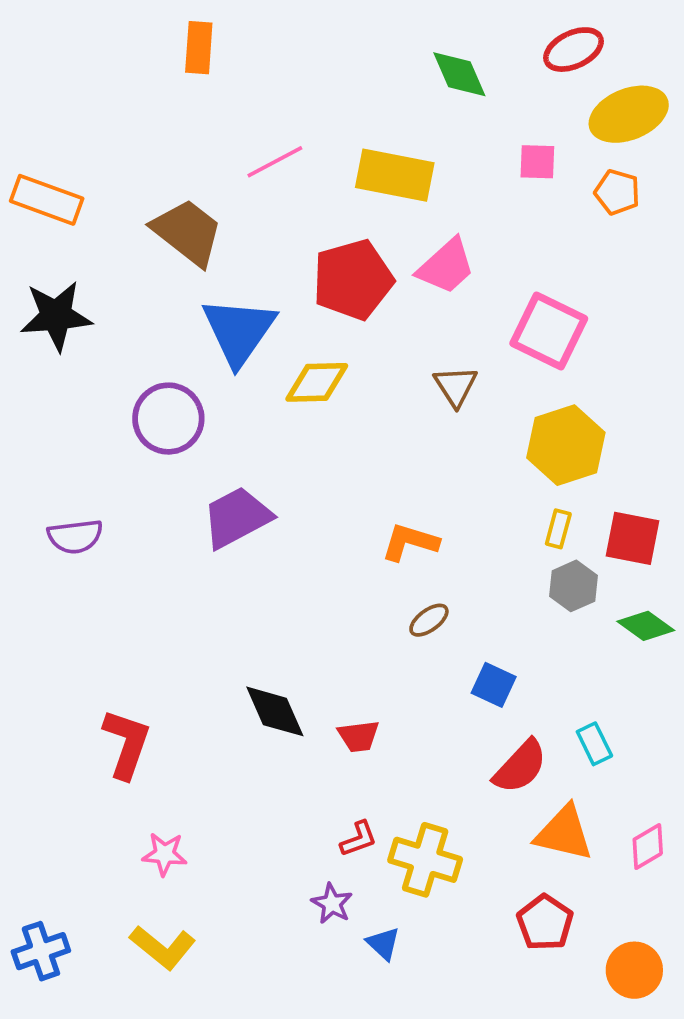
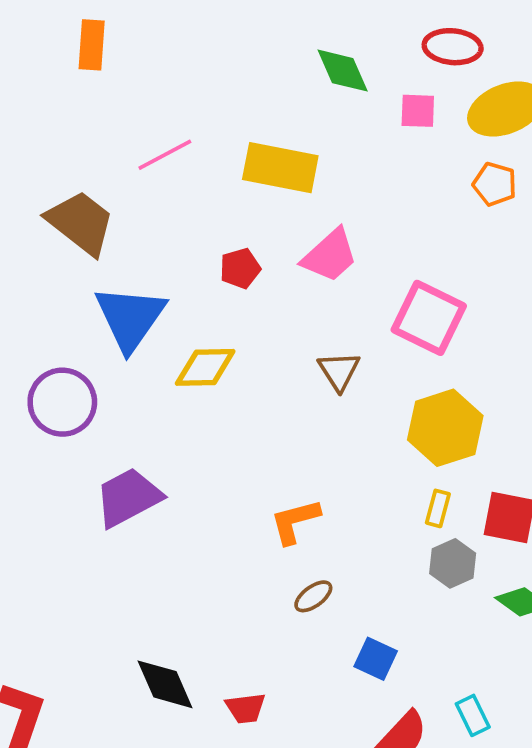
red ellipse: (574, 50) -> (453, 47), turned 30
pink square: (537, 162) -> (418, 111), moved
red pentagon: (353, 280) -> (240, 268), size x0.5
orange L-shape: (410, 542) -> (295, 521), turned -32

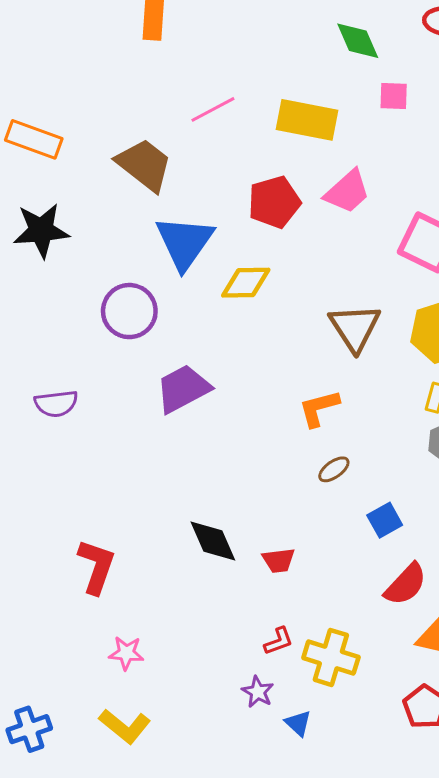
pink square: (418, 111) -> (394, 96), moved
red pentagon: (240, 268) -> (274, 202), size x1.6
brown triangle: (339, 371) -> (355, 327), moved, size x1.5
blue square: (376, 659) -> (385, 520), turned 36

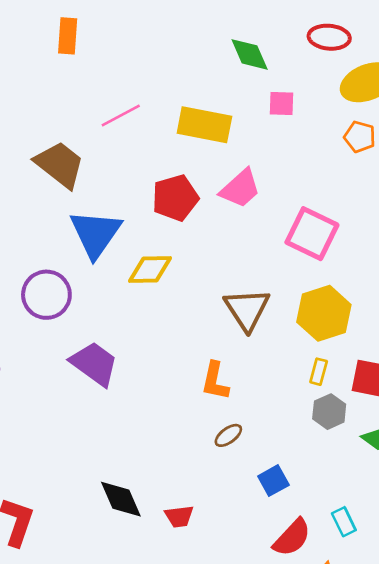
purple trapezoid: (183, 389) -> (94, 364), turned 64
orange L-shape: (319, 408) -> (215, 381), turned -63

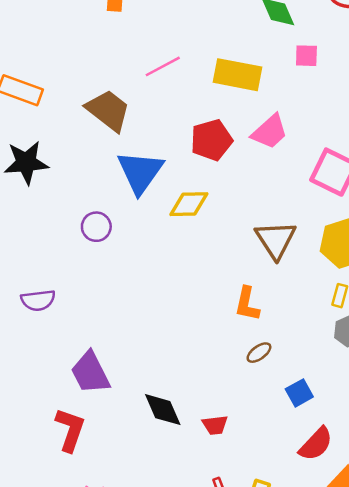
purple circle: (46, 295) -> (96, 227), size x0.7
purple trapezoid: (94, 364) -> (90, 373), moved, turned -153

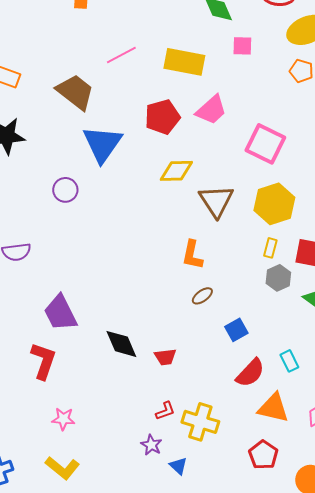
yellow diamond: (189, 204) -> (176, 171), moved

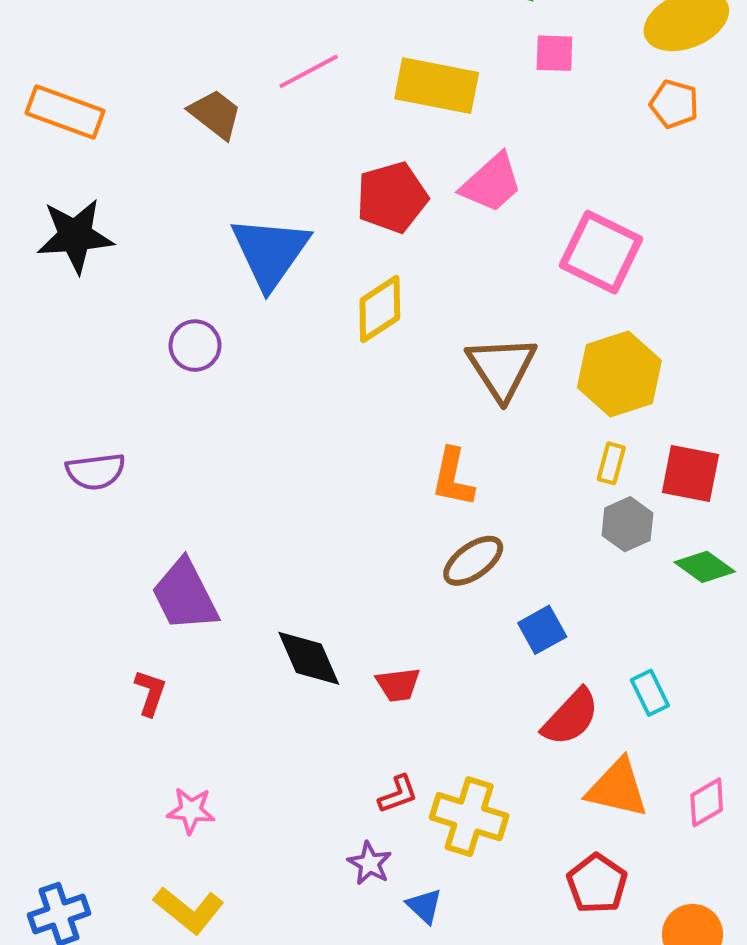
brown trapezoid: (75, 92) -> (215, 114), moved, size x0.7
yellow diamond: (176, 171) -> (380, 309), moved, turned -32
brown ellipse: (202, 296) -> (473, 561), size x1.4
red L-shape: (43, 361) -> (150, 693), size x0.6

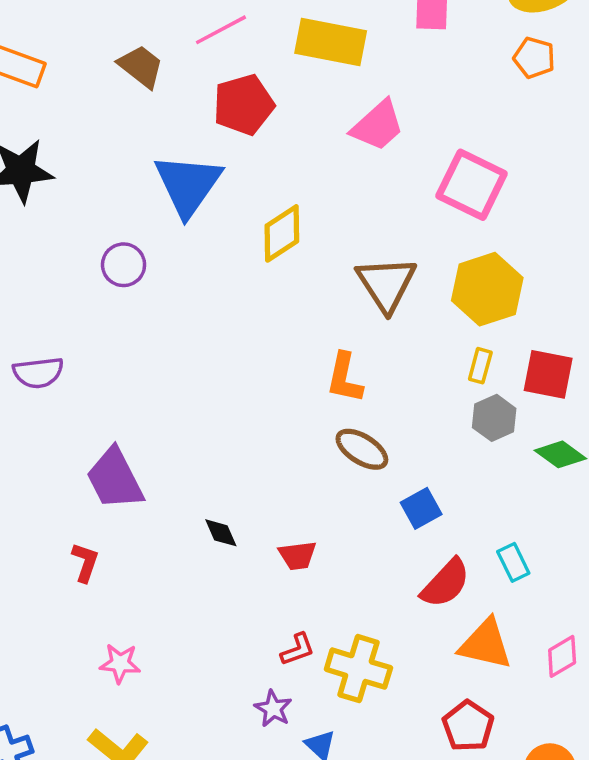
red pentagon: (392, 197) -> (244, 105), moved
brown ellipse: (473, 561) -> (362, 449), turned 68
black diamond: (309, 658) -> (221, 533), size x0.6

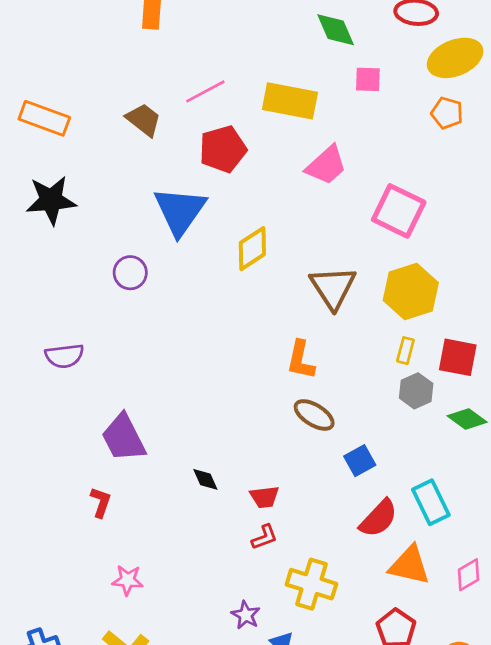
cyan rectangle: (513, 562) -> (431, 502), size x1.5
red L-shape: (298, 649) -> (264, 537), moved

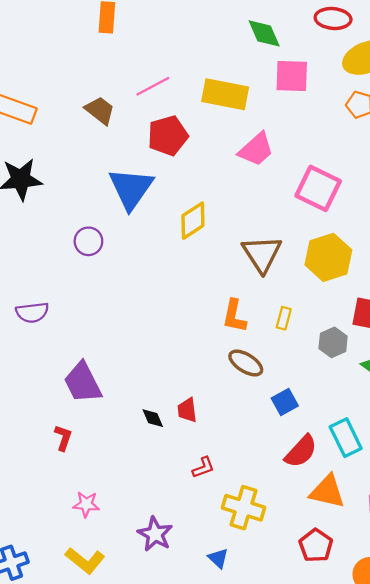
pink square: (368, 79) -> (292, 76), size x1.5
yellow rectangle: (405, 351) -> (284, 318), moved
red trapezoid: (264, 497) -> (187, 410), moved, turned 90
purple star: (246, 615) -> (155, 534), moved, size x1.4

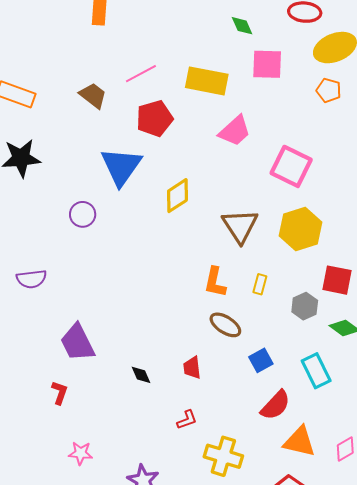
green diamond: (264, 33) -> (242, 26), size x0.7
red trapezoid: (187, 410) -> (192, 368), moved
cyan rectangle: (346, 438) -> (316, 371), moved

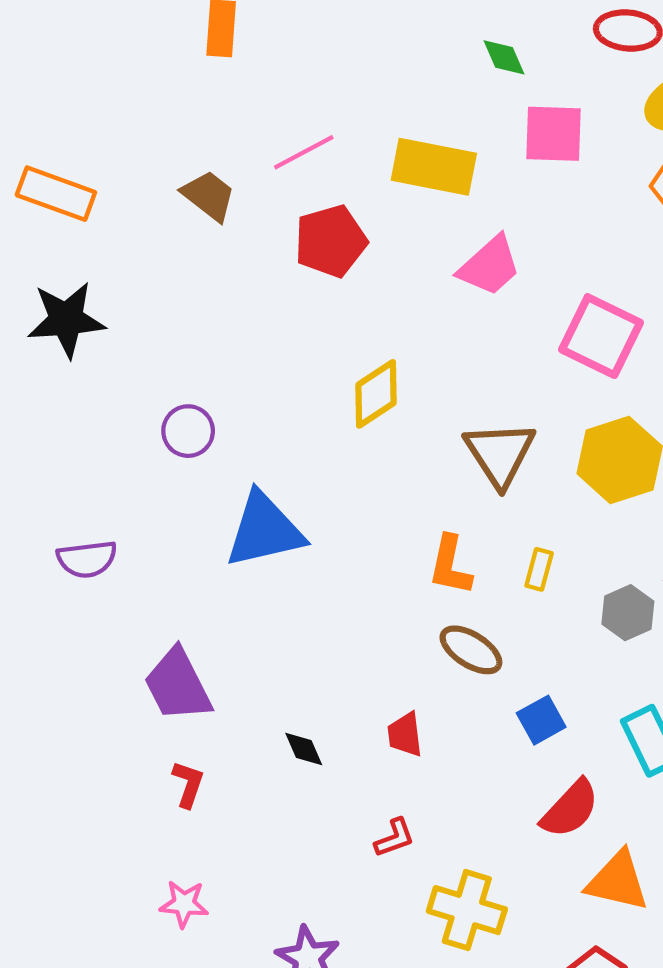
blue triangle: (121, 166) -> (264, 530), moved, turned 42
red L-shape: (60, 393) -> (188, 784), moved

